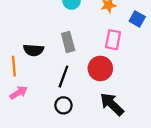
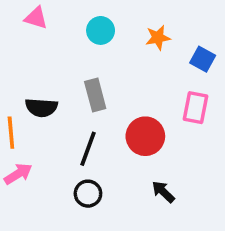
pink rectangle: (113, 40) -> (196, 108), moved
black arrow: (112, 104) -> (163, 192), size x0.6

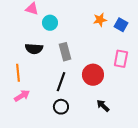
cyan circle: (101, 30) -> (50, 23), moved
blue square: (203, 59) -> (121, 25), moved
black semicircle: (41, 108) -> (34, 49), moved

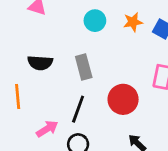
cyan circle: (50, 23) -> (95, 21), moved
pink arrow: (22, 96) -> (47, 129), moved

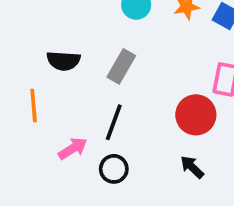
gray rectangle: (84, 67) -> (121, 66), turned 45
red circle: (123, 99) -> (196, 115), moved

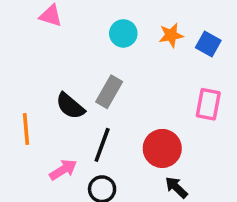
black semicircle: (63, 61) -> (70, 106), moved, turned 36
red circle: (196, 115) -> (162, 148), moved

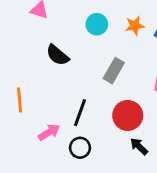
gray rectangle: (109, 92) -> (114, 71), moved
black semicircle: (70, 106) -> (58, 55), moved

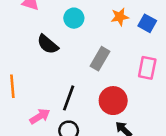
cyan circle: (97, 24) -> (74, 18), moved

